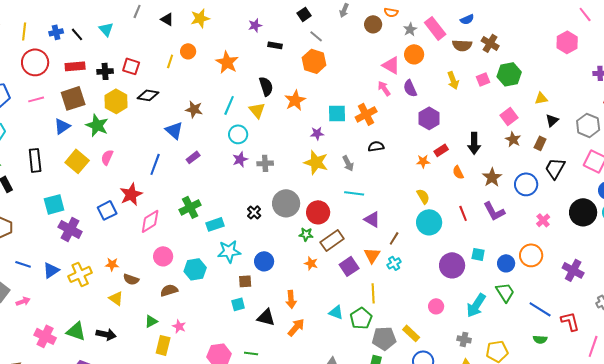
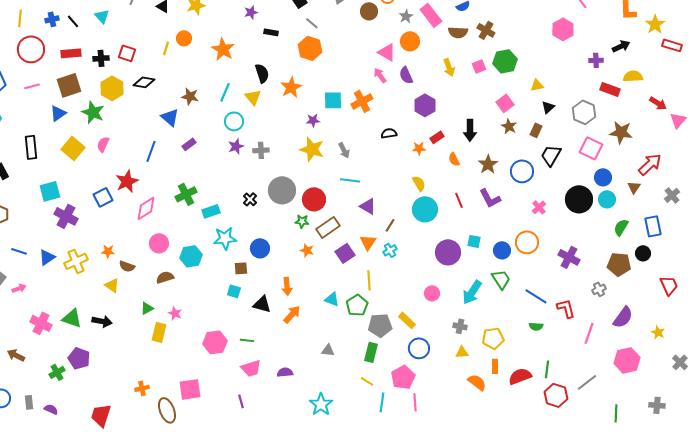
black semicircle: (376, 146) -> (389, 133), moved
cyan square: (238, 304) -> (234, 291), turned 32

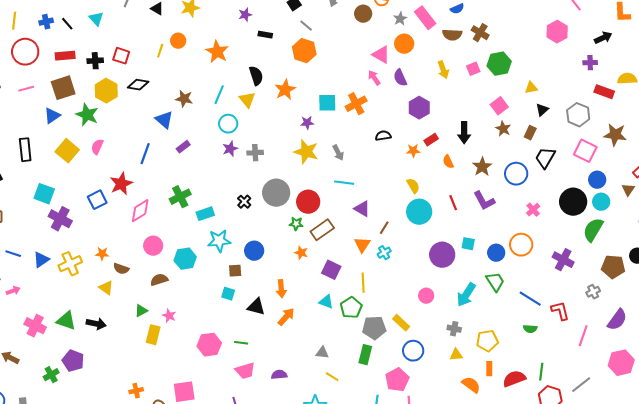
black arrow: (621, 46) -> (603, 38), moved
cyan square: (50, 191) -> (44, 194), turned 35
green semicircle: (621, 227) -> (593, 230), moved, size x1.4
purple square: (345, 253) -> (331, 270), moved, turned -30
yellow line: (367, 381) -> (332, 377), moved

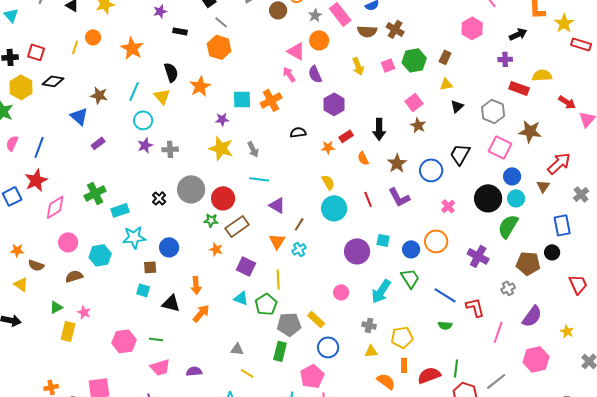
brown rectangle: (530, 133) -> (445, 57), moved
blue line: (145, 154) -> (39, 147), moved

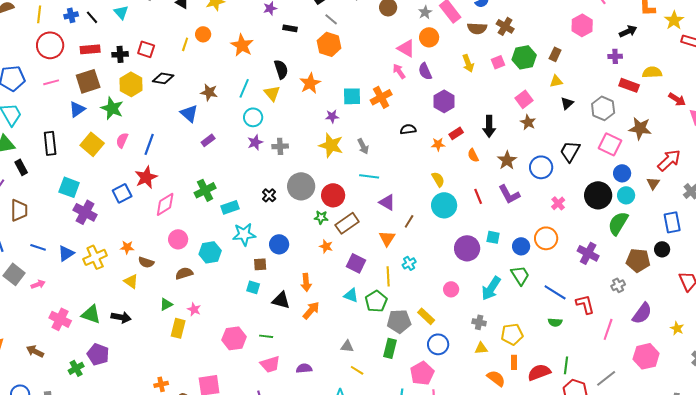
cyan cross: (299, 249) -> (409, 263), moved

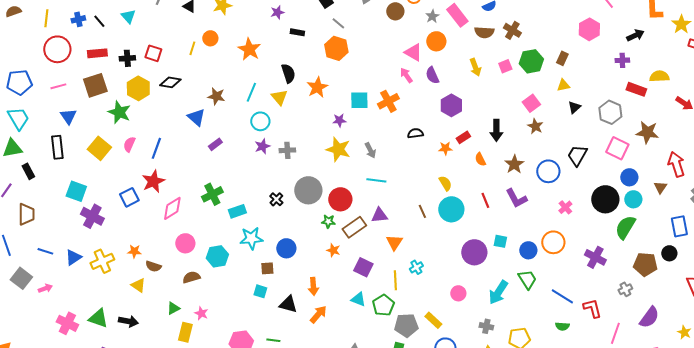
blue triangle: (77, 109) -> (68, 116), moved, turned -30
red arrow: (669, 160) -> (676, 164), turned -65
purple triangle: (387, 202) -> (379, 215), moved, turned -36
brown line: (409, 221) -> (422, 211), moved, turned -56

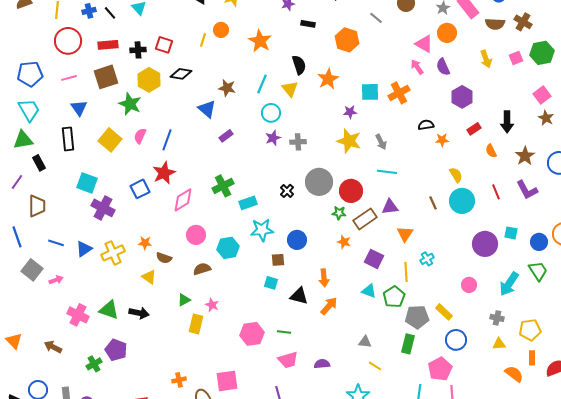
gray line: (338, 23) -> (376, 18), moved
orange star: (445, 148) -> (442, 140), moved

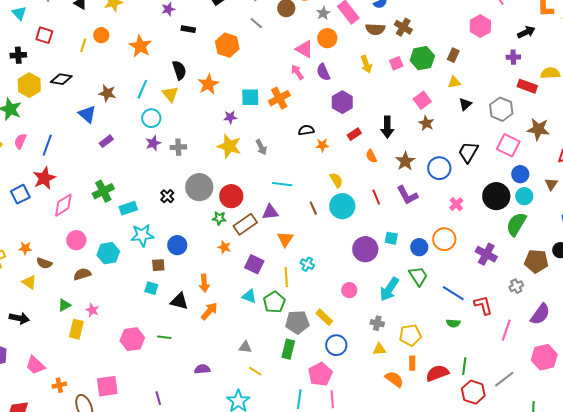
red square: (164, 45) -> (44, 35), moved
cyan line: (387, 172) -> (282, 184), moved
cyan cross: (427, 259) -> (307, 264), turned -32
pink trapezoid: (288, 360) -> (35, 365), moved, turned 60

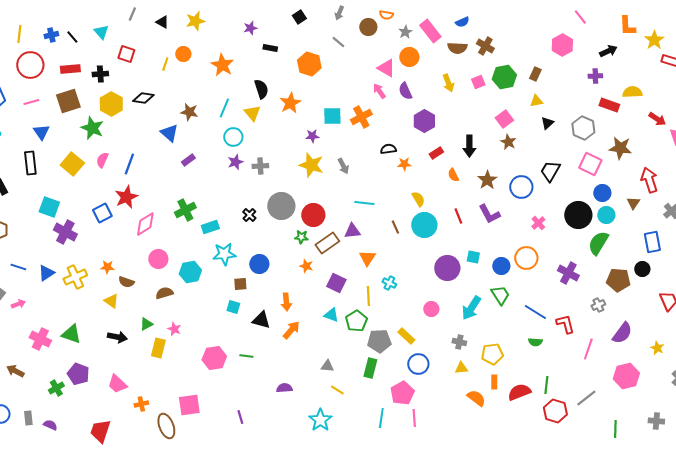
black arrow: (19, 318) -> (117, 337), moved

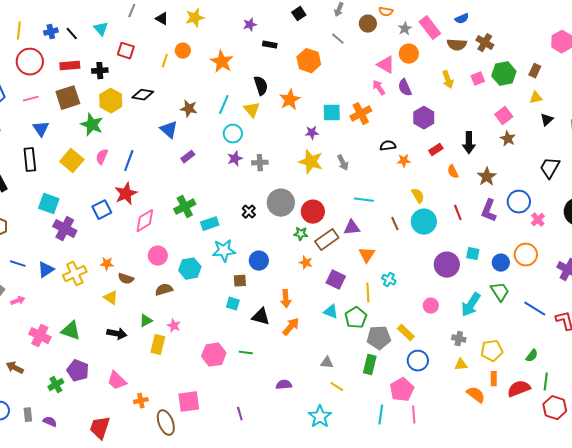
blue circle: (521, 187) -> (519, 202), moved
purple L-shape: (489, 214) -> (489, 211), turned 50
green semicircle: (535, 342) -> (532, 356), moved, turned -56

